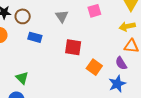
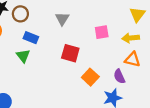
pink square: (94, 11) -> (102, 32), moved
green triangle: (22, 78) -> (23, 56), moved

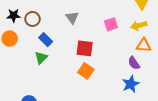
blue rectangle: (31, 38) -> (46, 40), turned 32
green triangle: (23, 56) -> (41, 58), turned 32
orange square: (90, 77) -> (86, 71), moved

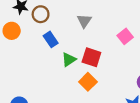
pink square: (111, 24) -> (125, 36), turned -32
green triangle: (41, 58) -> (69, 60), moved

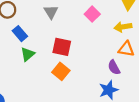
pink square: (125, 36) -> (92, 14), moved
green triangle: (69, 60) -> (28, 54), moved

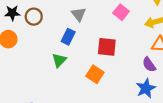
blue rectangle: (20, 34) -> (68, 37), moved, turned 72
red square: (62, 47) -> (107, 47), moved

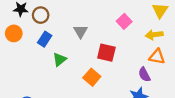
gray triangle: (79, 14) -> (81, 31), moved
blue rectangle: (68, 37) -> (45, 39), moved

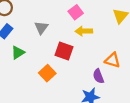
pink square: (124, 21) -> (76, 12), moved
yellow arrow: (154, 35) -> (84, 31), moved

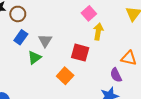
gray triangle: (41, 28) -> (45, 41), moved
yellow arrow: (84, 31) -> (98, 31), turned 105

